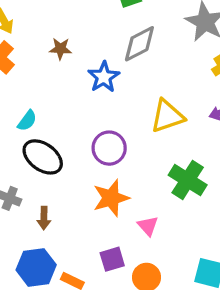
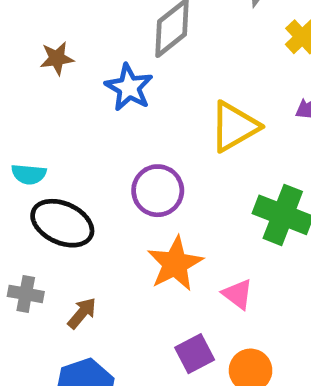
cyan semicircle: (27, 121) -> (29, 174), turned 70
brown arrow: (44, 218) -> (82, 313), turned -130

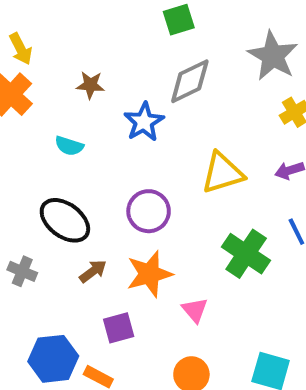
cyan semicircle: (29, 174) -> (69, 146), moved
brown arrow: (82, 313) -> (93, 271), moved
purple square: (195, 354) -> (119, 328), moved

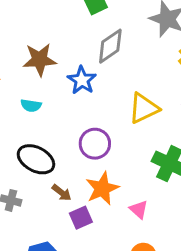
brown star: (90, 85) -> (40, 60), size x1.6
brown arrow: (93, 271) -> (62, 193), turned 84
purple square: (119, 328) -> (81, 218), moved

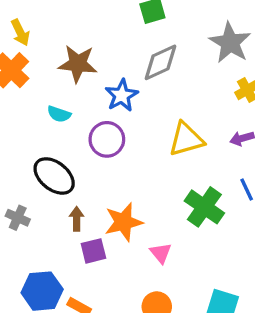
purple circle: (95, 144) -> (107, 139), moved
brown arrow: (62, 193) -> (77, 219), turned -138

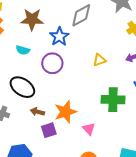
yellow triangle: (186, 139) -> (99, 60), size x0.6
green cross: (204, 207) -> (113, 100), turned -30
brown arrow: (77, 219) -> (37, 112), turned -72

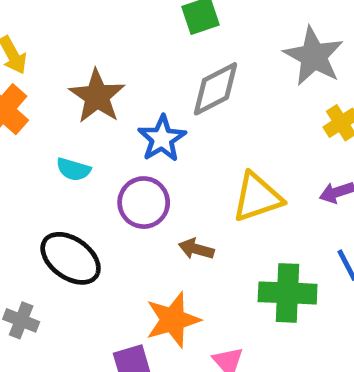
brown star: (32, 19) -> (97, 96), turned 30
yellow triangle: (99, 60) -> (257, 197), size x1.6
brown arrow: (37, 112) -> (196, 249), moved

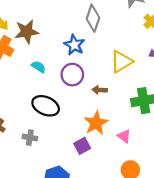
gray diamond: (215, 89) -> (93, 18), turned -32
brown star: (97, 96) -> (27, 32), moved, turned -30
cyan semicircle: (73, 169) -> (39, 67), turned -152

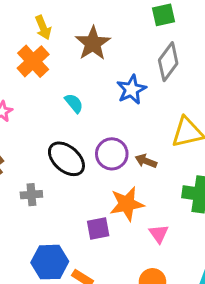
brown star: (27, 32) -> (93, 43), moved, turned 30
purple circle: (72, 75) -> (112, 154), moved
gray cross: (30, 138) -> (31, 195), turned -32

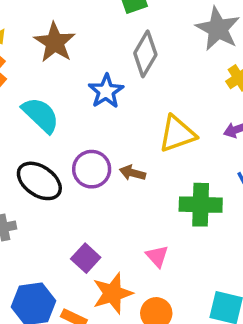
cyan semicircle: (74, 103) -> (41, 115), size x1.6
orange star: (127, 204) -> (113, 293), moved
purple square: (98, 228) -> (86, 258), turned -30

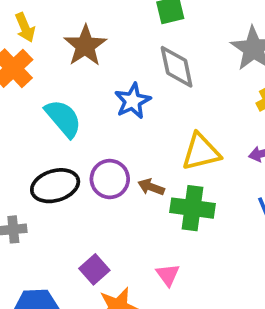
gray diamond: (145, 54) -> (177, 67), turned -48
black ellipse: (39, 181) -> (55, 186), turned -57
green cross: (201, 205) -> (193, 208), moved

